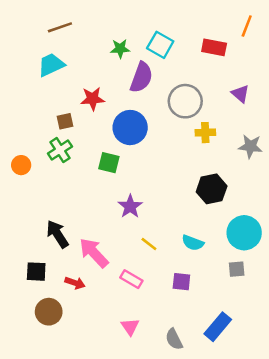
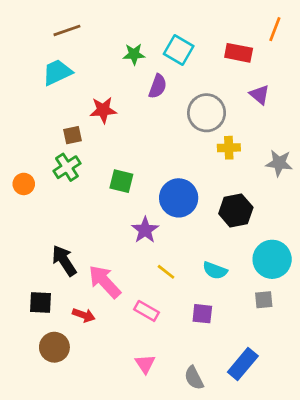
purple semicircle: (141, 77) -> (158, 86), size x0.7
purple triangle: (240, 94) -> (260, 95), moved
blue circle: (130, 128) -> (179, 198), moved

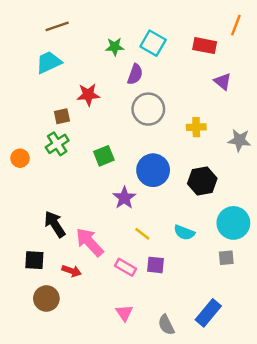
gray circle: (207, 113) -> (148, 109), moved
green square: (121, 181) -> (104, 156), turned -36
purple square: (202, 314) -> (155, 265), moved

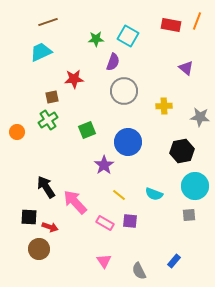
red rectangle: (205, 46) -> (171, 25), moved
black hexagon: (202, 181) -> (182, 151), moved
red arrow: (72, 271) -> (50, 227), moved
blue rectangle: (208, 313) -> (174, 261), size x0.6

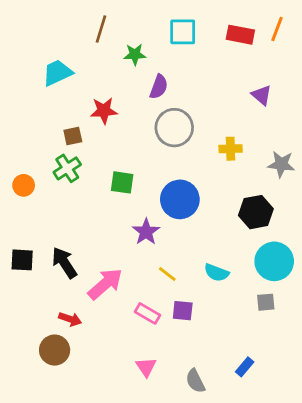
brown line: (48, 22) -> (101, 29), moved, turned -54
cyan square: (128, 36) -> (183, 32), moved, turned -30
green square: (87, 130) -> (122, 182), turned 30
pink arrow: (75, 202) -> (105, 284), turned 92
black square: (29, 217) -> (22, 260), moved

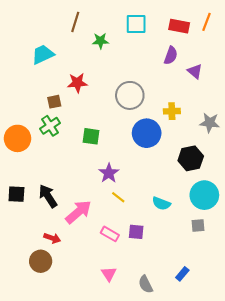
purple semicircle: (159, 87) -> (171, 56), moved
orange circle: (24, 185) -> (18, 138), size x1.6
blue circle: (180, 199) -> (147, 133), moved
yellow line: (167, 274) -> (118, 197), moved

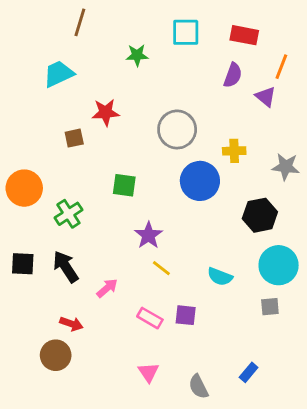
brown line: (75, 22) -> (80, 22), moved
orange line: (206, 22) -> (281, 67), moved
green cross: (50, 126) -> (68, 214), moved
pink arrow: (78, 212) -> (107, 288), size x0.6

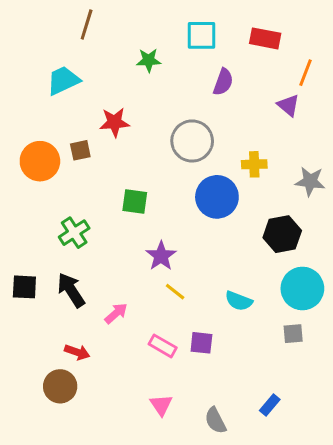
purple semicircle: (233, 75) -> (223, 82), moved
orange circle: (24, 188) -> (40, 161), moved

